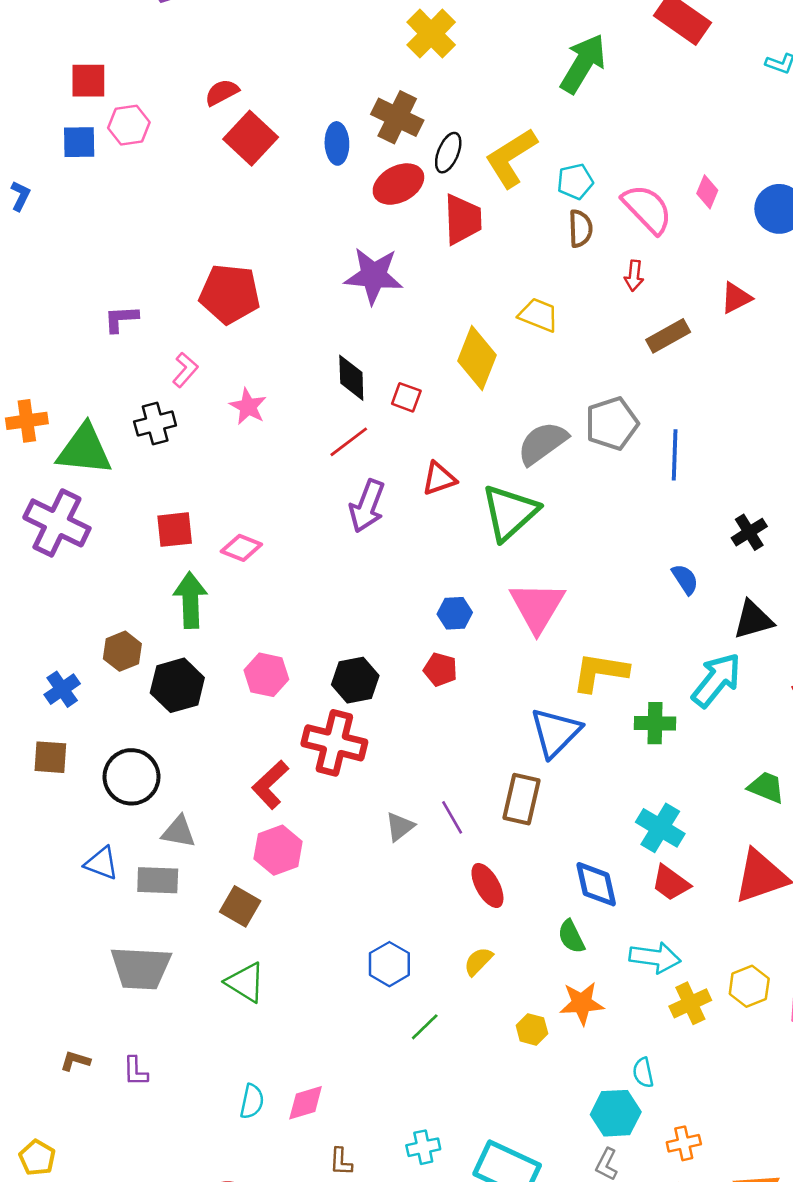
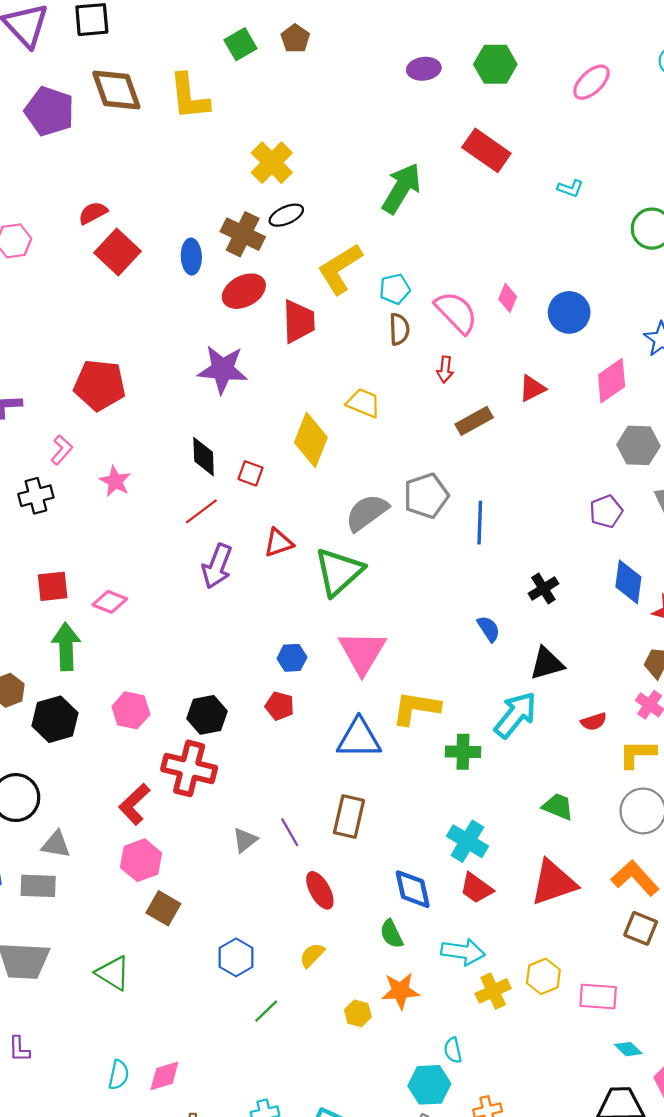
black ellipse: (448, 153) -> (286, 215), moved, turned 44
blue triangle: (556, 732) -> (359, 738), moved, turned 45
brown square: (240, 906) -> (163, 908), moved

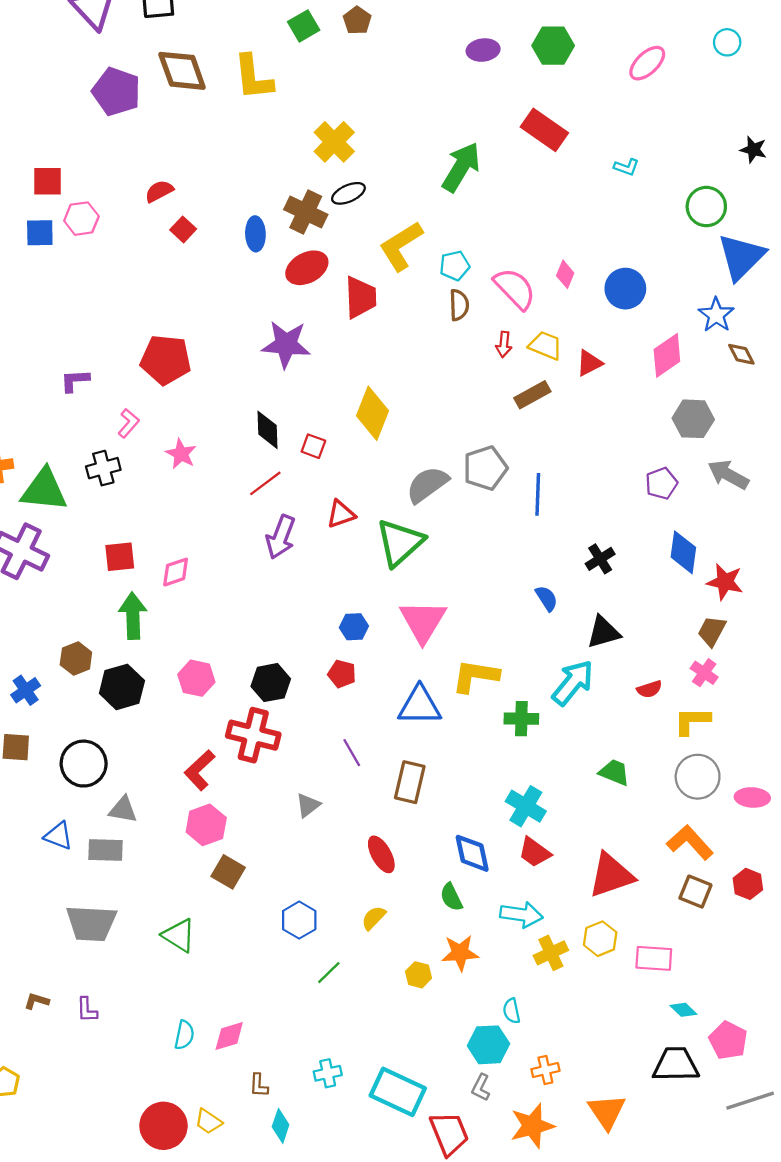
red square: (118, 252) -> (183, 229), size x0.6
yellow trapezoid: (363, 403) -> (545, 345), moved
pink diamond: (110, 602) -> (176, 572), turned -40
purple line: (290, 832) -> (352, 753), moved
red triangle: (553, 883) -> (611, 875), moved

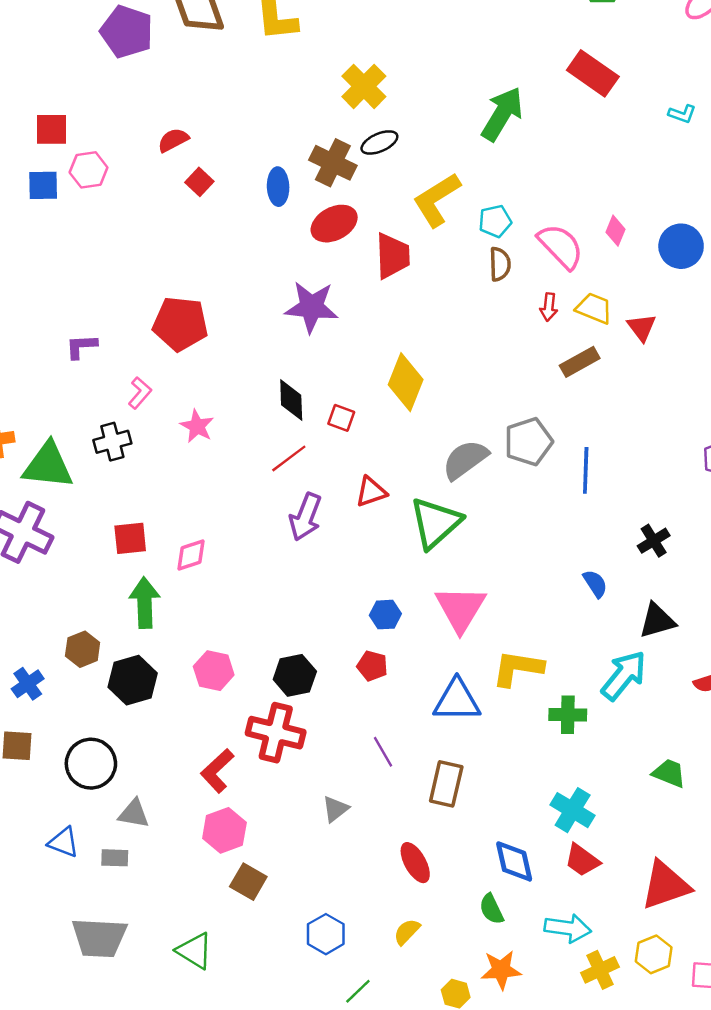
red triangle: (589, 363) -> (642, 327), turned -40
gray rectangle: (106, 850) -> (115, 858), size x0.7

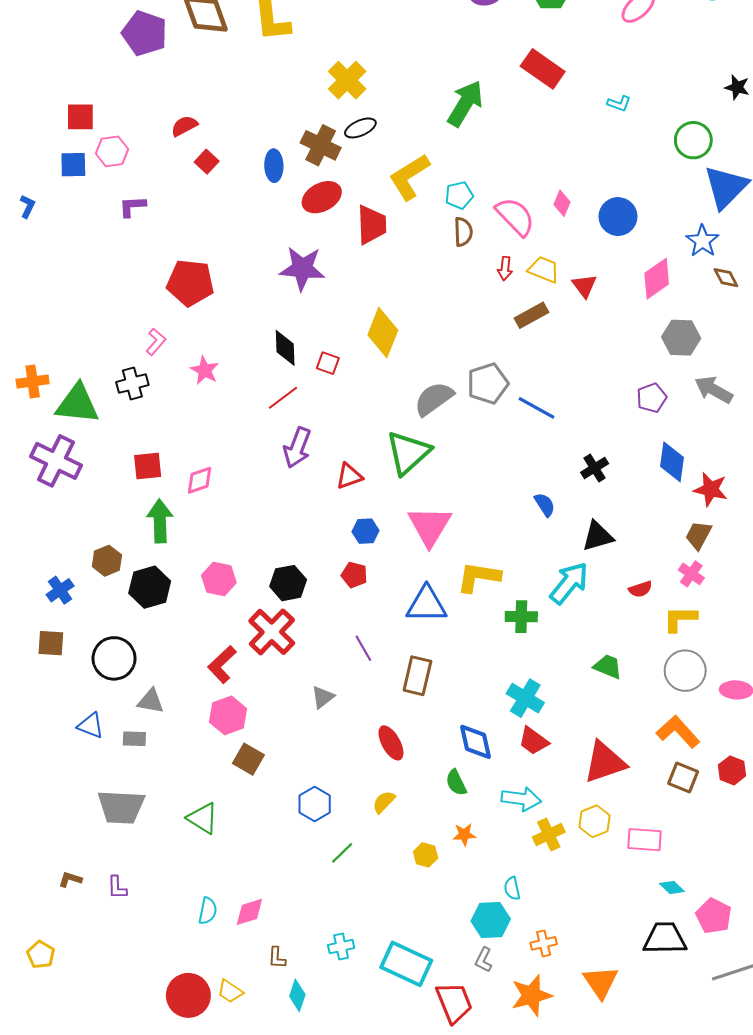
purple L-shape: (81, 346) -> (132, 206), moved
blue line: (586, 470) -> (537, 408), turned -63
red triangle: (371, 492) -> (349, 476), moved
red cross: (276, 733) -> (272, 632), turned 30
orange star: (501, 970) -> (464, 835), size x0.7

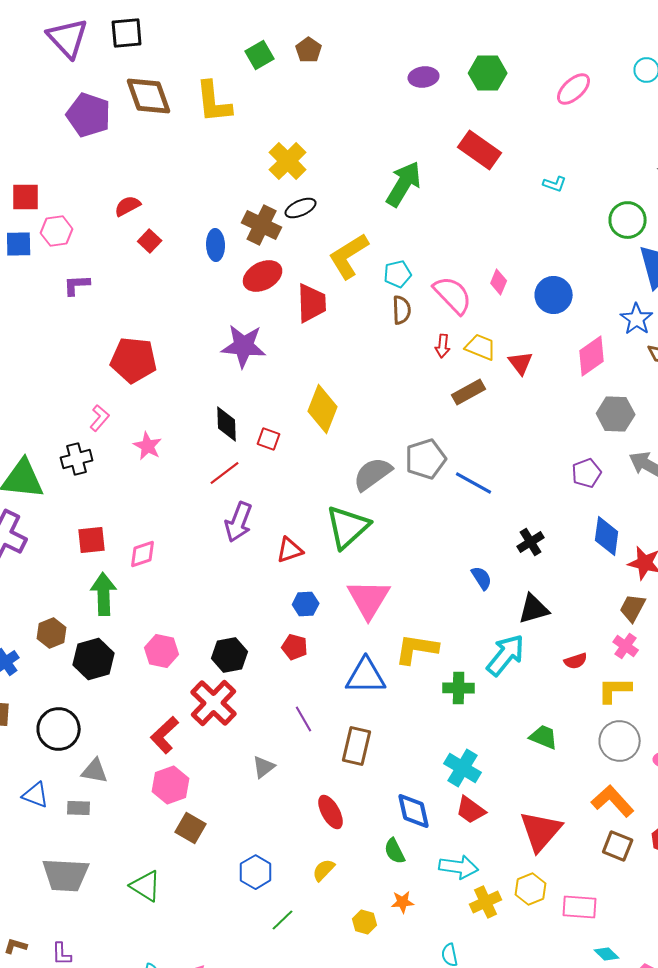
red triangle: (605, 762) -> (541, 831), turned -30

